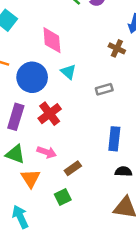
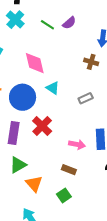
pink arrow: (47, 152) -> (77, 144), moved
green triangle: (15, 154) -> (18, 165), turned -42
brown rectangle: (73, 168) -> (69, 170), turned 64

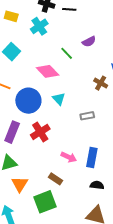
green line: (47, 25) -> (67, 53), moved
pink diamond: (35, 63) -> (48, 71), turned -45
green square: (64, 195) -> (45, 202), size x1.6

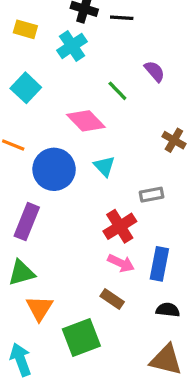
purple semicircle: (89, 42) -> (155, 71), turned -104
red cross: (40, 132) -> (120, 226), moved
brown rectangle: (55, 179) -> (112, 299), moved

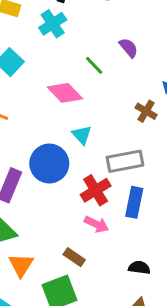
blue circle: (54, 169) -> (49, 164), moved
gray rectangle: (152, 195) -> (125, 161), size x1.6
blue rectangle: (159, 264) -> (134, 202), moved
brown rectangle: (112, 299) -> (74, 257), moved

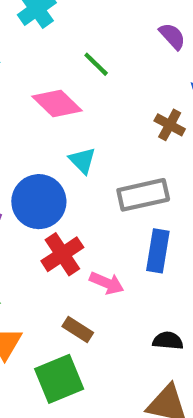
purple semicircle: (129, 48) -> (172, 36), moved
red cross: (96, 190) -> (62, 254), moved

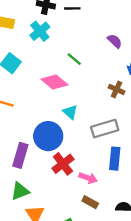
brown rectangle: (78, 329) -> (90, 202), moved

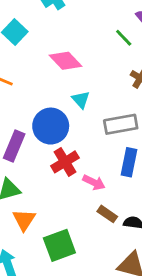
green line: (74, 59) -> (124, 38), moved
brown rectangle: (90, 202) -> (107, 214), moved

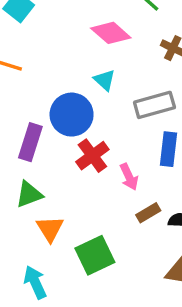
pink diamond: (65, 61) -> (111, 33), moved
pink arrow: (94, 182) -> (129, 177), turned 45
brown rectangle: (107, 214) -> (148, 213), turned -60

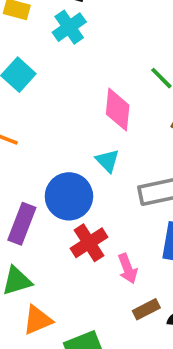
pink diamond: (111, 33) -> (118, 110), turned 51
orange triangle: (50, 229) -> (37, 320), turned 36

